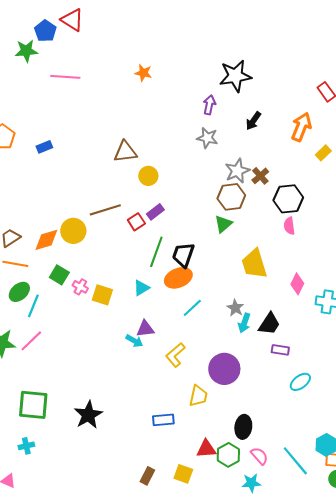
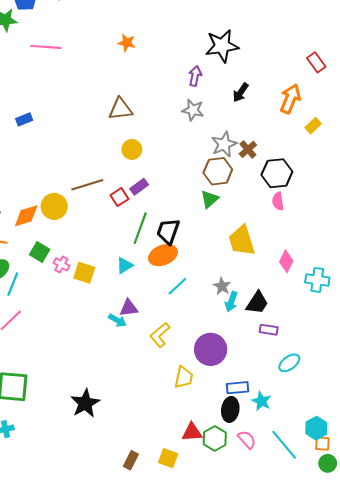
brown triangle: (125, 152) -> (120, 109), moved
black star: (88, 415) -> (85, 403), moved
blue rectangle: (163, 420) -> (238, 388), moved
cyan star: (251, 483) -> (261, 401), moved, turned 30

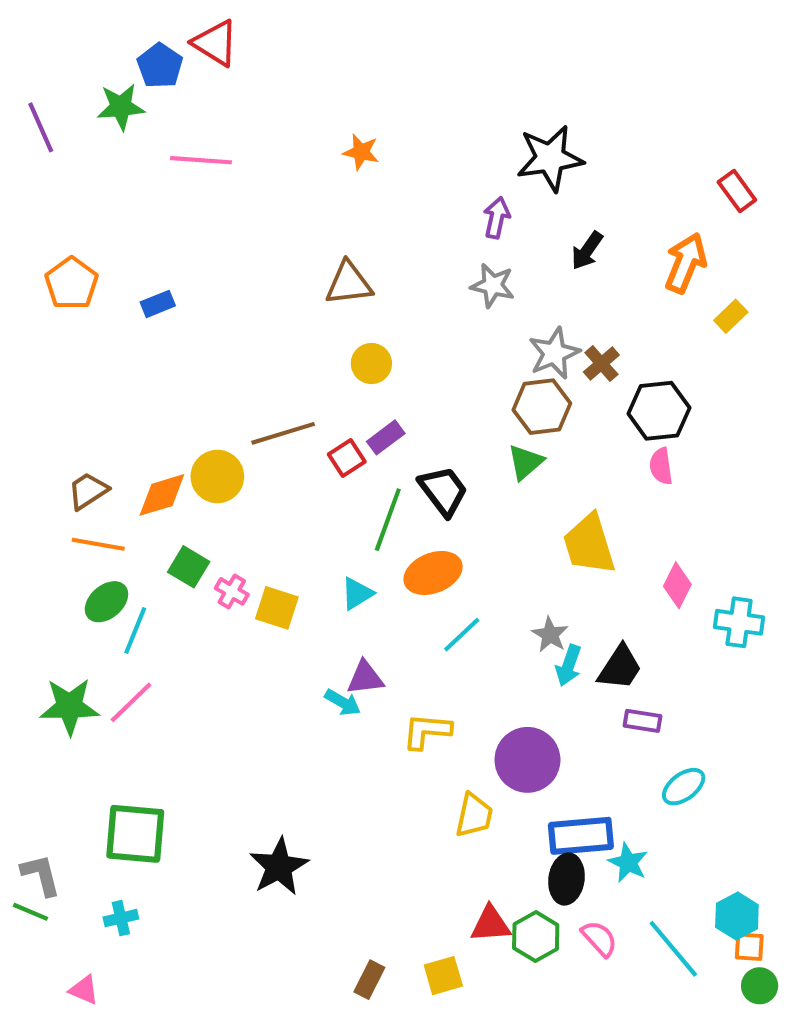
black trapezoid: (168, 231) -> (443, 491), moved, turned 124
yellow L-shape: (160, 335) -> (427, 731), turned 45
blue rectangle: (238, 388) -> (581, 836), size x1.4
yellow square: (168, 458) -> (443, 976), turned -36

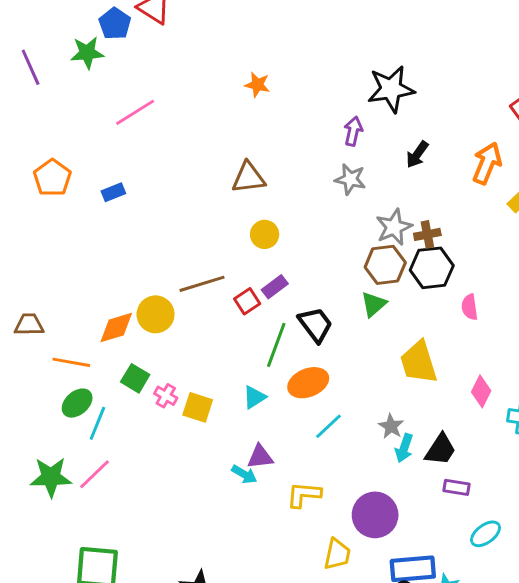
pink line: (201, 160) -> (135, 112), moved, turned -36
brown cross: (601, 364) -> (427, 234), turned 30
black hexagon: (659, 411) -> (432, 268), moved
brown trapezoid: (88, 491) -> (29, 325), moved, turned 32

